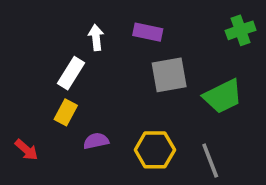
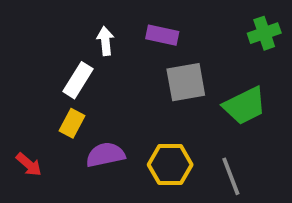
purple semicircle: (96, 141) -> (105, 155), size x1.4

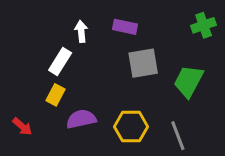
green trapezoid: (245, 106) -> (188, 81), turned 144

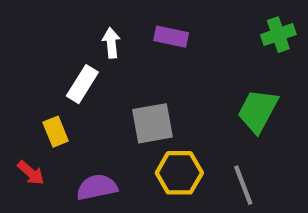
gray square: (143, 63) -> (153, 123), moved
yellow rectangle: (56, 95) -> (56, 132), moved, turned -50
purple semicircle: (81, 119) -> (97, 187), moved

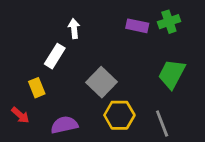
green cross: (278, 35) -> (169, 22), moved
purple rectangle: (171, 37) -> (137, 26), moved
gray square: (153, 123) -> (102, 82), turned -36

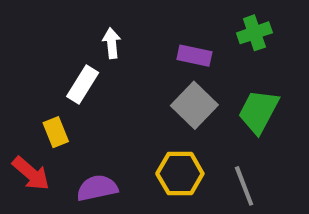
purple rectangle: (137, 26) -> (194, 56), moved
gray square: (102, 82) -> (194, 105), moved
red arrow: (20, 115) -> (31, 174), size x1.4

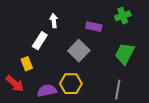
gray square: (194, 105) -> (79, 51), moved
yellow hexagon: (180, 174) -> (71, 84), moved
gray line: (244, 186) -> (118, 90), turned 30

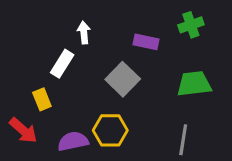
green trapezoid: (125, 54) -> (194, 84), turned 55

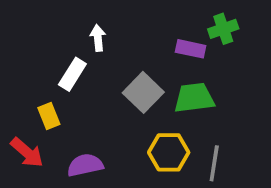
purple rectangle: (146, 42) -> (191, 49), moved
green trapezoid: (194, 84) -> (194, 98), moved
yellow hexagon: (110, 130) -> (169, 152), moved

